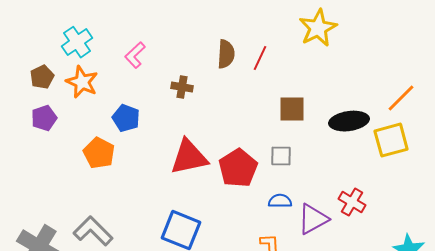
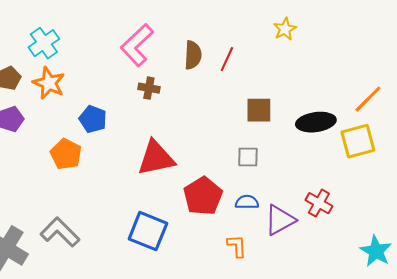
yellow star: (318, 28) -> (285, 29), size x0.6
pink L-shape: (135, 55) -> (137, 45), moved, size x1.6
red pentagon: (238, 168) -> (203, 196), moved

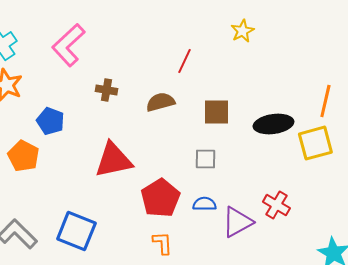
pink L-shape: (137, 45) -> (68, 45), moved
brown semicircle: (193, 55) -> (160, 102), moved, turned -108
orange line: (368, 99) -> (325, 101), turned -32
blue square: (148, 231) -> (76, 231), moved
orange L-shape: (237, 246) -> (162, 243), moved

